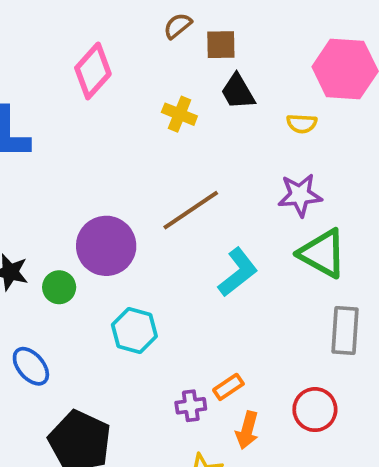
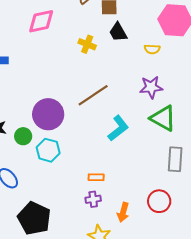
pink diamond: (93, 71) -> (41, 21), turned 36
cyan hexagon: (134, 331) -> (48, 150), moved
orange rectangle: (228, 387) -> (96, 177), moved, turned 35

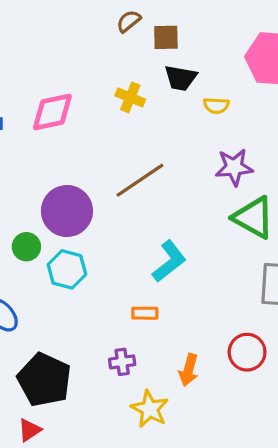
pink diamond: (41, 21) -> (52, 112), moved
black trapezoid: (118, 32) -> (181, 78), turned -50
yellow semicircle: (152, 49) -> (216, 106), moved
cyan L-shape: (118, 128) -> (169, 261), moved
purple cross: (93, 199) -> (122, 362), moved

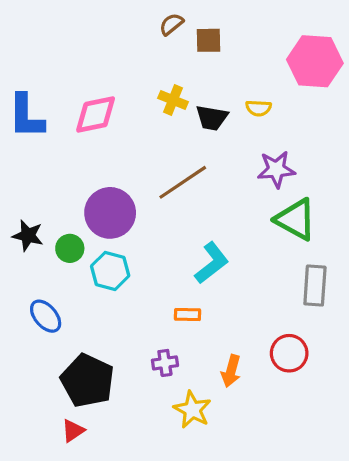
black trapezoid: (181, 78) -> (212, 118), moved

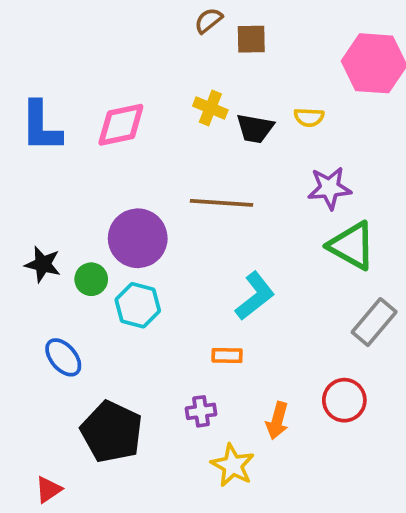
brown line: (183, 182) -> (221, 203), turned 38
gray rectangle: (315, 285) -> (374, 322), turned 36
red triangle: (73, 431) -> (48, 490), moved

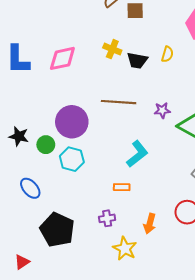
yellow semicircle: (309, 117) -> (167, 54), turned -77
purple star: (329, 188) -> (162, 110), moved, size x0.7

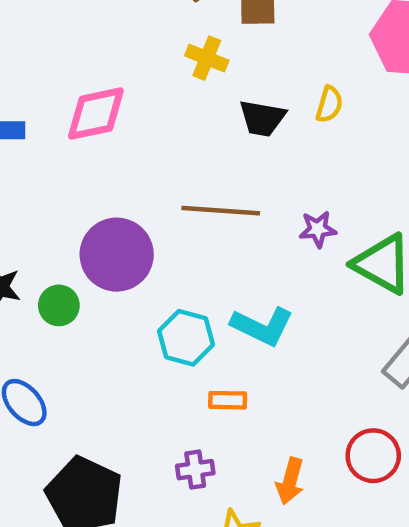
yellow cross: (112, 49) -> (207, 58), moved
cyan L-shape: (137, 154) -> (262, 326), turned 64
cyan hexagon: (72, 159) -> (186, 338), moved

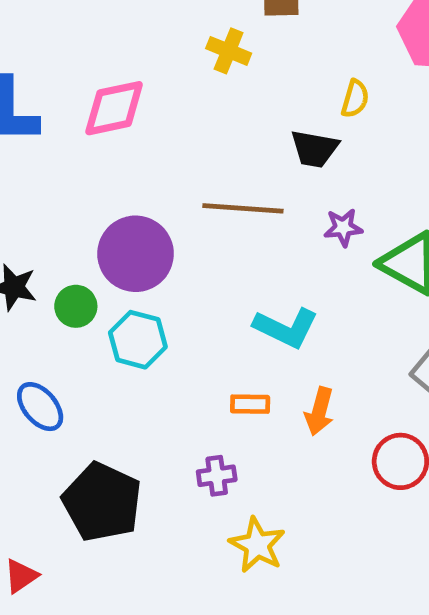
black trapezoid: (262, 118) -> (315, 149), moved
cyan hexagon: (186, 338) -> (138, 340), moved
orange arrow: (290, 481) -> (319, 411), moved

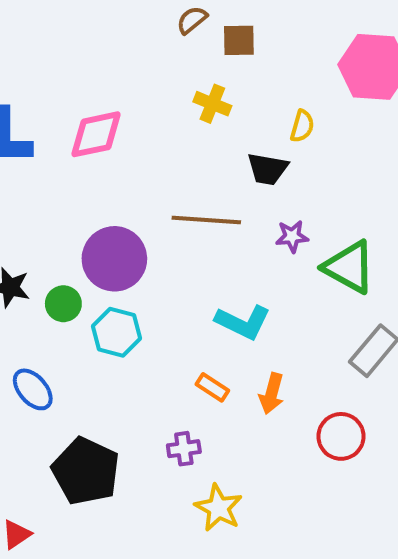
yellow cross: (229, 51) -> (212, 104), moved
orange rectangle: (250, 404) -> (212, 387), turned 32

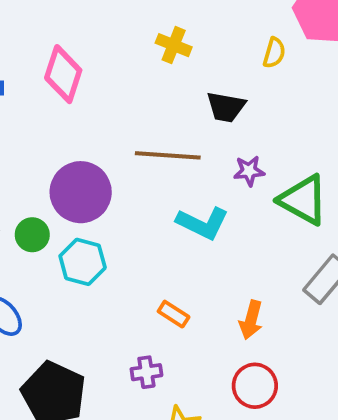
yellow semicircle: (302, 126) -> (274, 53), moved
pink diamond: (96, 134) -> (63, 74), turned -60
cyan L-shape: (243, 322) -> (203, 223), moved
orange arrow: (272, 394) -> (251, 320), moved
red circle: (341, 436) -> (255, 386), moved

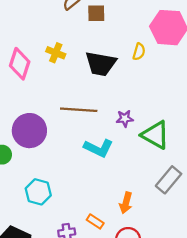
yellow cross: (174, 45) -> (56, 53), moved
black trapezoid: (226, 107) -> (101, 64), moved, size x1.4
cyan hexagon: (83, 262) -> (38, 192), moved
orange rectangle: (174, 314) -> (95, 221), moved

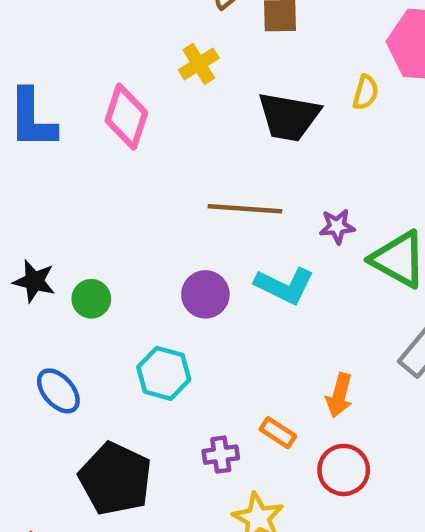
yellow cross: (56, 53) -> (199, 64), moved, turned 36
purple circle: (29, 131) -> (205, 294), moved, size x0.7

